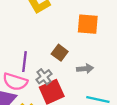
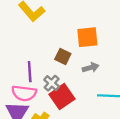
orange square: (88, 24) -> (87, 37), moved

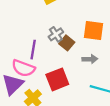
gray cross: (52, 83) -> (56, 34), moved

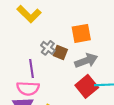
gray arrow: (90, 59) -> (86, 61), size x1.5
red square: (57, 79) -> (87, 86), moved

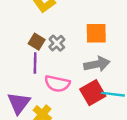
brown square: (60, 53) -> (37, 42), moved
pink semicircle: (28, 88) -> (57, 84), moved

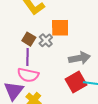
orange square: (96, 33) -> (60, 28), moved
pink semicircle: (57, 84) -> (28, 75), moved

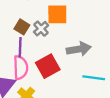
pink semicircle: (28, 75) -> (21, 68), turned -105
red square: (76, 82) -> (48, 66), moved

